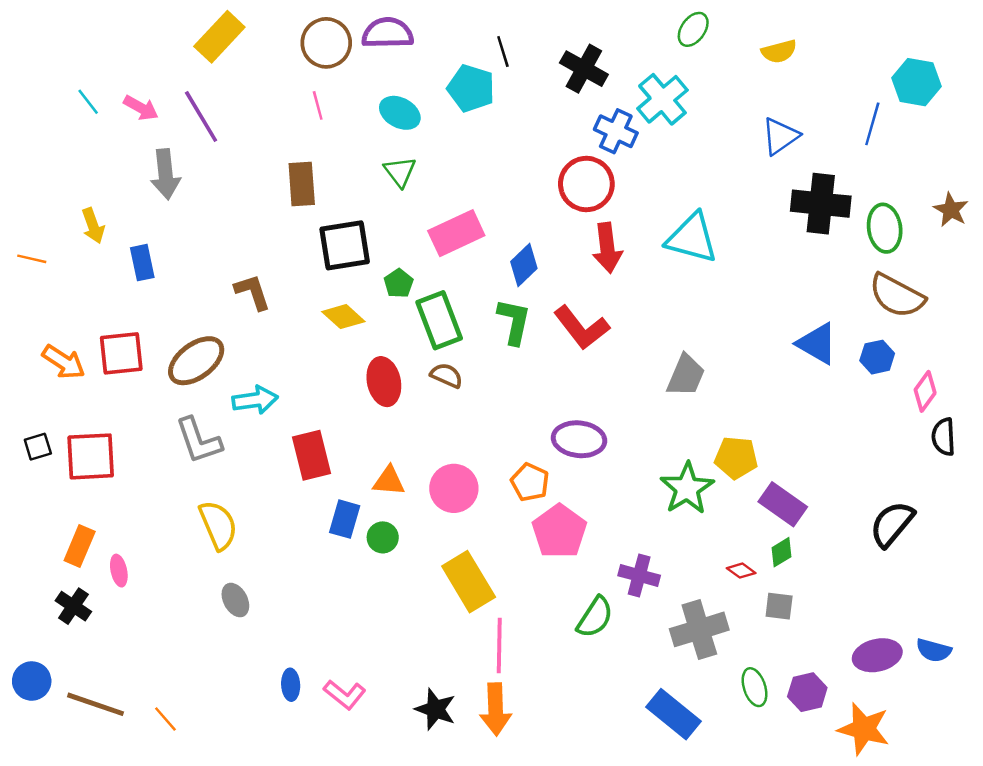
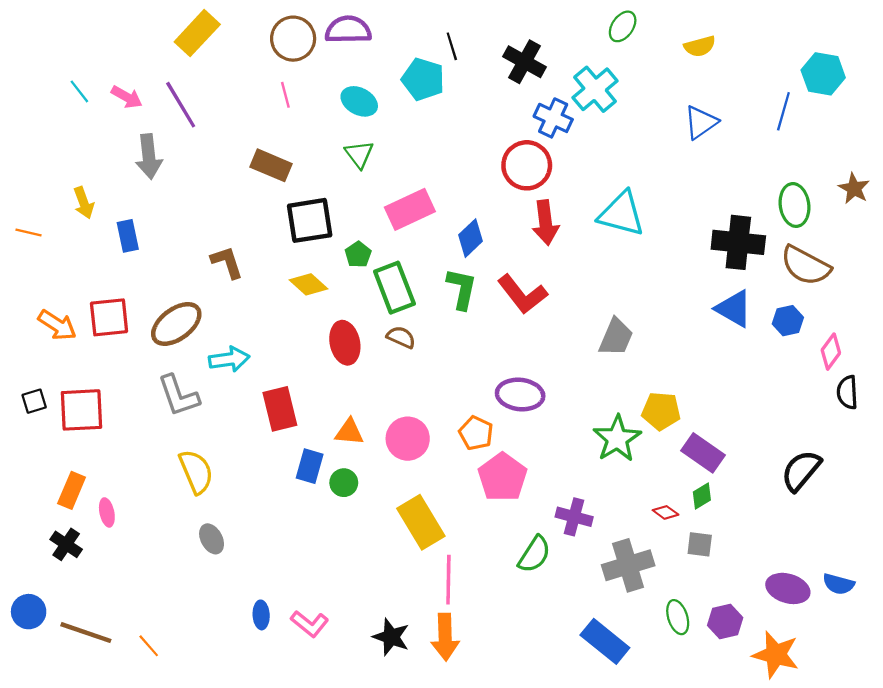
brown rectangle: (302, 184) -> (271, 165), turned -63
black cross: (821, 204) -> (738, 242), moved
purple ellipse: (877, 655) -> (788, 588), turned 30

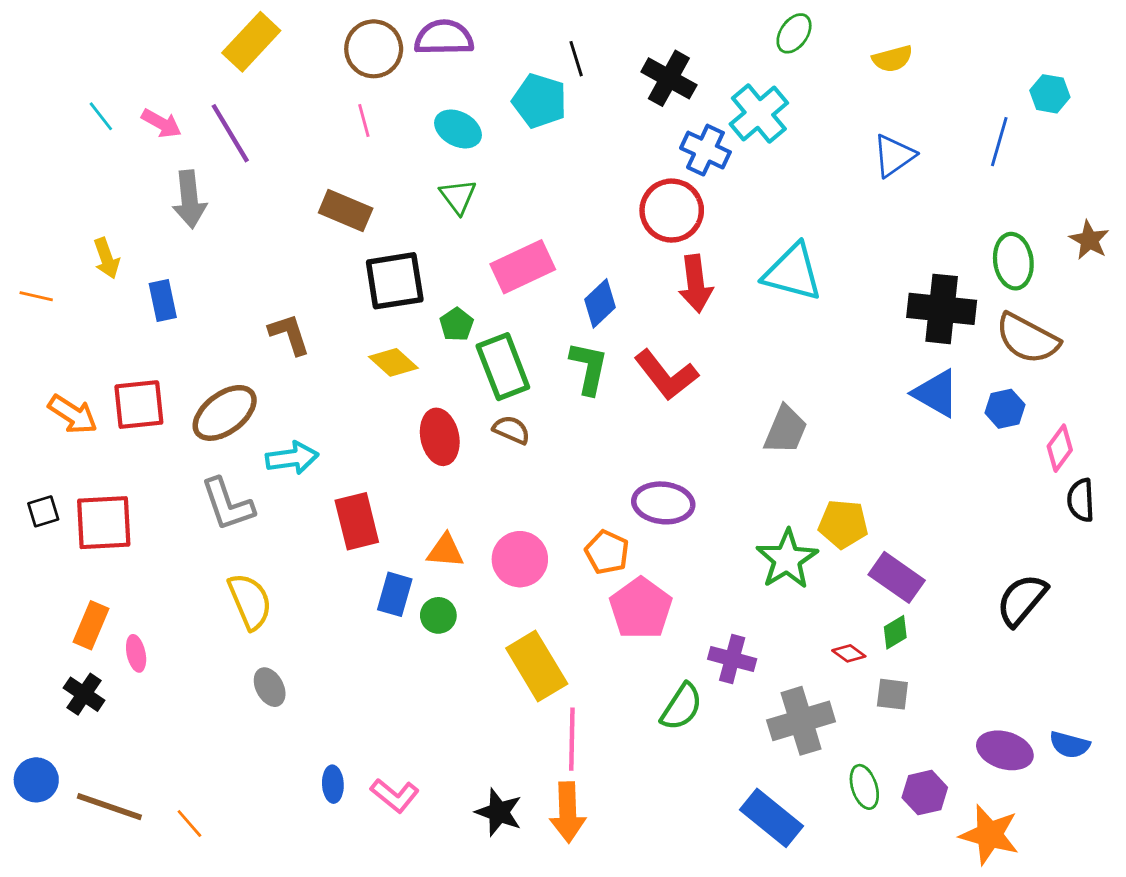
cyan hexagon: (823, 74) -> (1050, 94), size x0.7

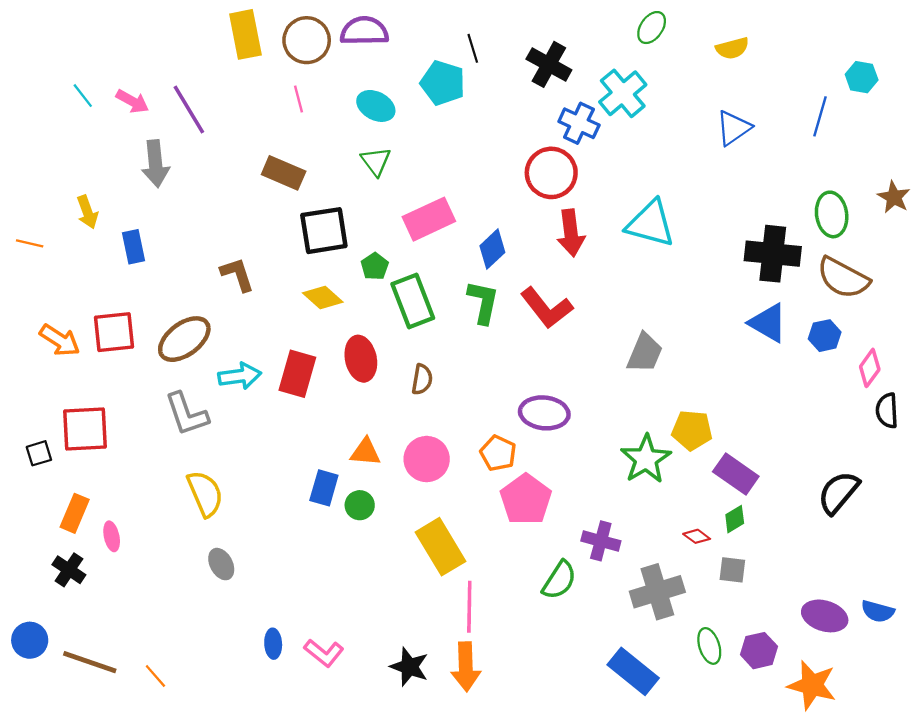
yellow rectangle: (251, 42) -> (245, 34), moved, turned -54
brown semicircle: (511, 430) -> (422, 379), moved, turned 76
black square: (43, 511) -> (39, 453), moved
red rectangle: (357, 521) -> (297, 374), moved, turned 30

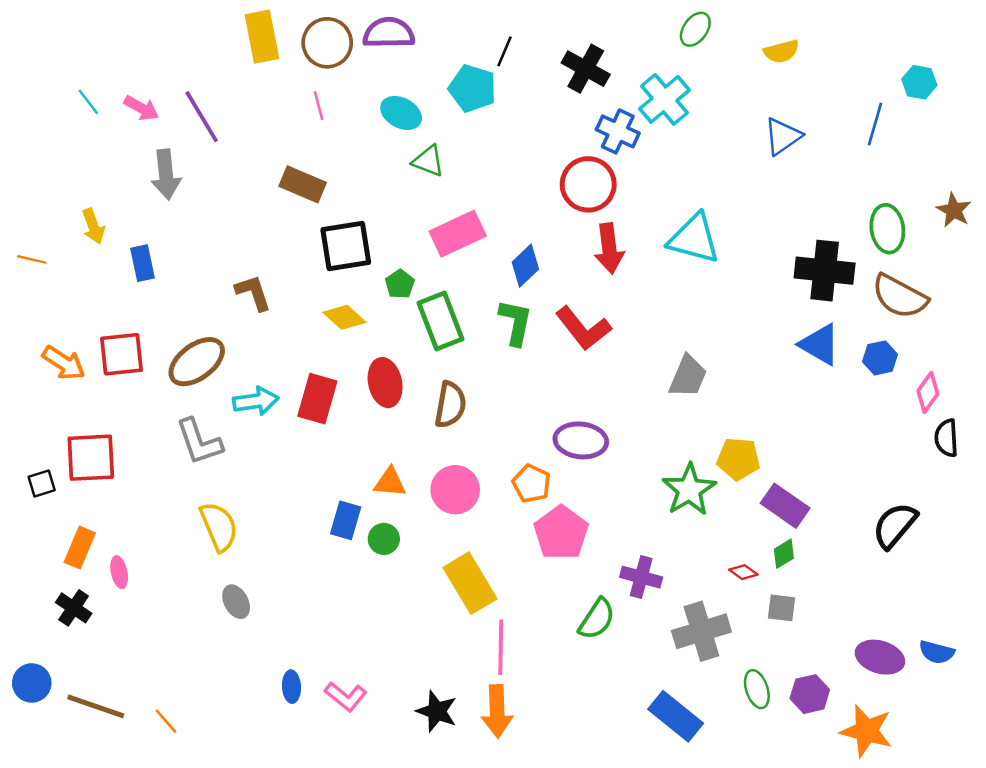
black line: (473, 48) -> (504, 51), turned 40
green triangle: (376, 161) -> (428, 161), moved, turned -32
brown semicircle: (422, 379) -> (450, 405), size x1.4

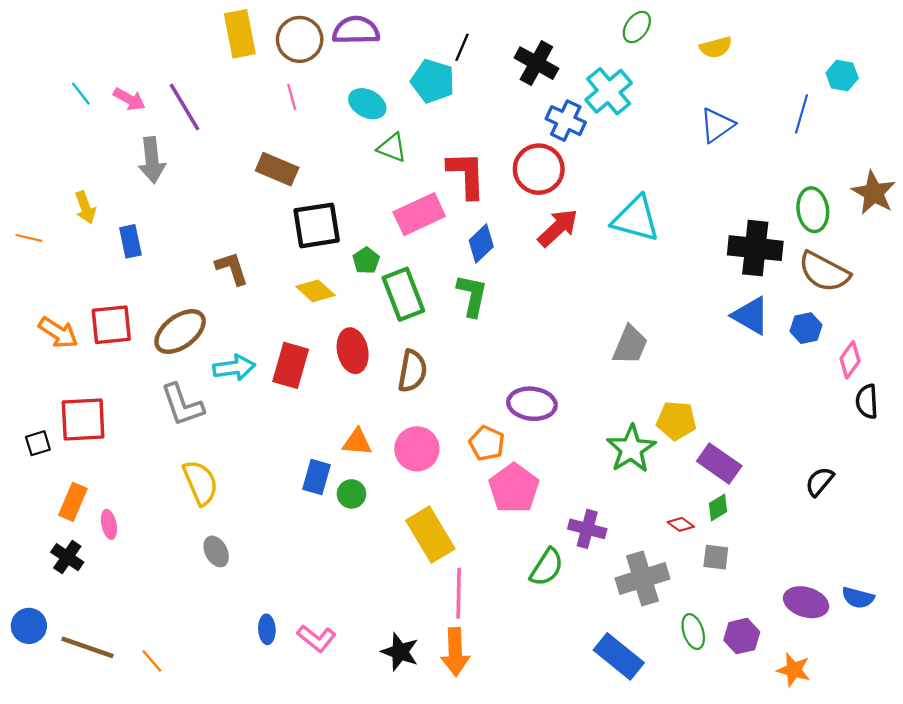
brown star: (954, 210) -> (874, 193), size x1.4
red arrow: (609, 248) -> (558, 228), turned -126
red L-shape: (583, 328) -> (467, 175), moved, turned -144
black semicircle: (895, 525) -> (820, 482), size x0.7
orange star: (866, 731) -> (794, 670), size x0.7

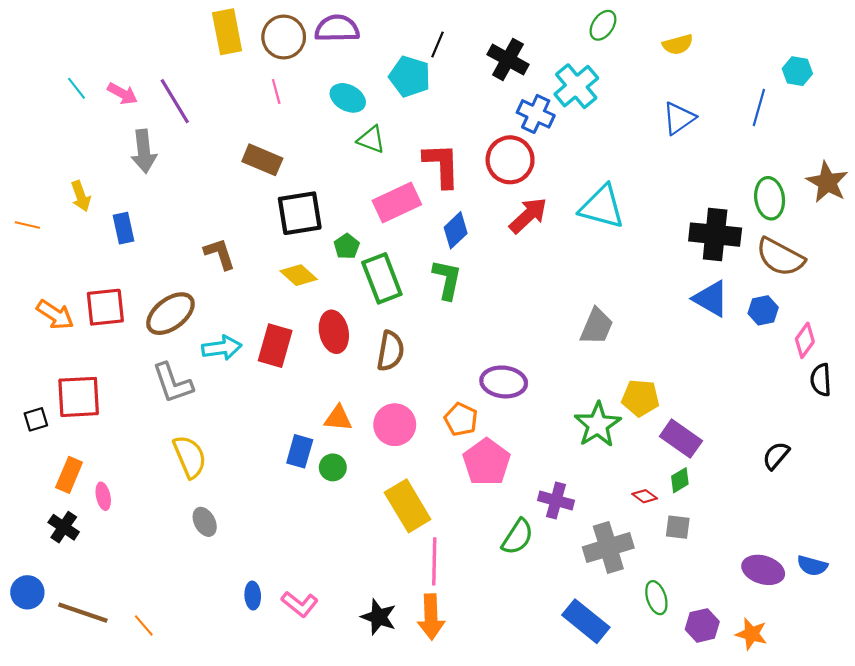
purple hexagon: (742, 636) -> (702, 625), moved

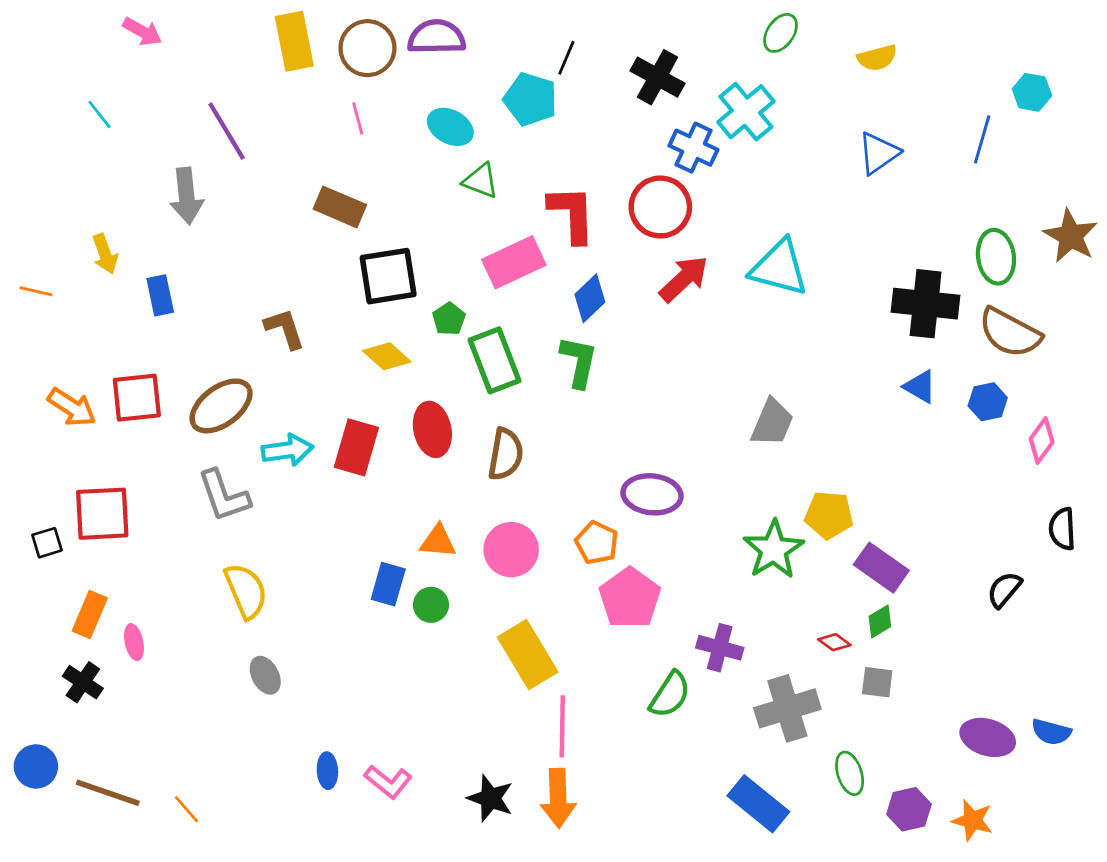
pink arrow: (122, 94) -> (142, 32), moved
blue triangle: (711, 299) -> (920, 387), size x0.7
black semicircle: (821, 380) -> (1062, 529), moved

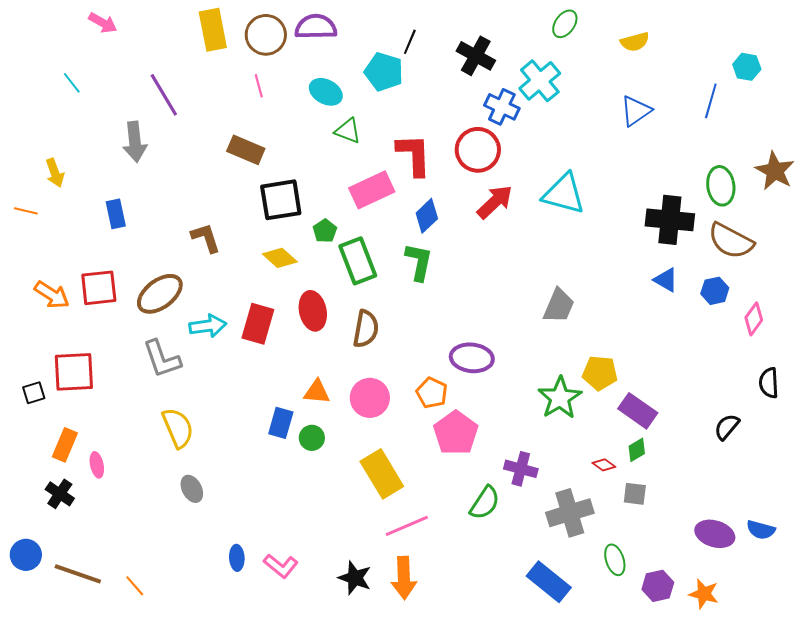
yellow arrow: (105, 254) -> (55, 173), moved
pink line: (562, 726) -> (407, 526), turned 66

